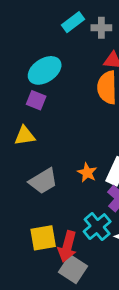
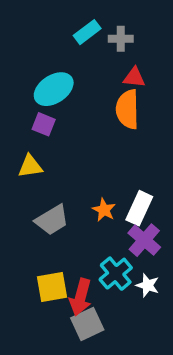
gray square: (73, 269) -> (87, 324), turned 32

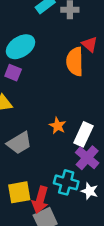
red triangle: (134, 77) -> (90, 44), moved, turned 35
orange star: (104, 210) -> (58, 126), moved
cyan cross: (116, 274) -> (66, 182), turned -35

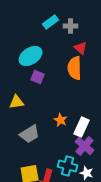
red triangle: (90, 44) -> (81, 48), moved
purple square: (13, 73) -> (38, 77), moved

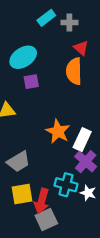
purple square: (38, 77) -> (31, 82), turned -32
orange star: (61, 120) -> (58, 131), size x1.5
gray trapezoid: (30, 134) -> (18, 162), moved

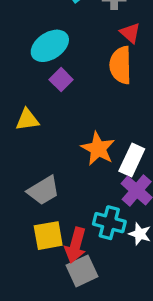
purple square: (31, 82) -> (61, 80), turned -35

